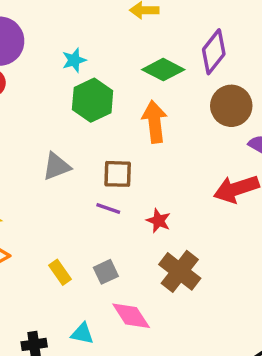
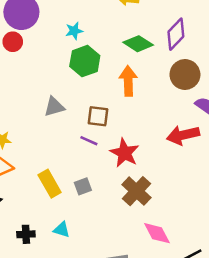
red star: (158, 221) -> (124, 153), size x1.6
yellow rectangle: (60, 272) -> (50, 184), size x1.5
pink diamond: (131, 316) -> (157, 233), moved

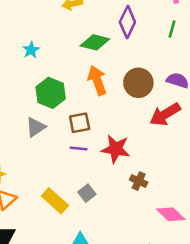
green hexagon: (85, 61) -> (51, 93), moved
brown circle: (185, 75) -> (138, 83), moved
brown cross: (136, 191) -> (139, 181), size x0.6

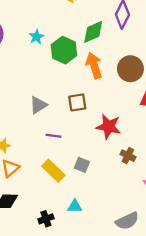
green diamond: (95, 42) -> (93, 32), turned -40
green hexagon: (51, 93) -> (64, 50), moved
purple line: (79, 148) -> (53, 136), moved
gray square: (87, 193) -> (82, 165), turned -32

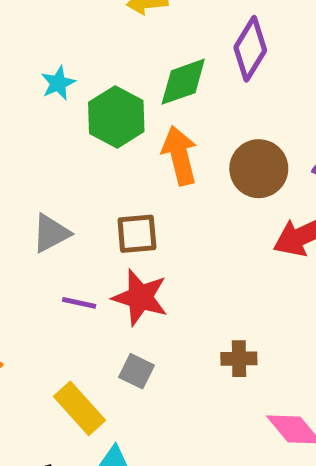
red star: (108, 127) -> (140, 297), moved
brown cross: (128, 156) -> (239, 359), turned -32
yellow rectangle: (53, 171) -> (80, 408), moved

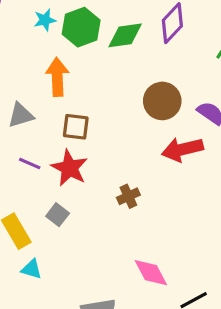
green hexagon: (116, 117) -> (81, 27), moved
orange arrow: (180, 155) -> (57, 77), moved
brown cross: (239, 359) -> (128, 196), moved, turned -35

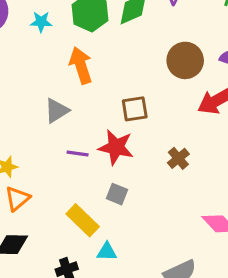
cyan star: (45, 20) -> (41, 22), moved, turned 30
brown square: (76, 127) -> (135, 109), moved

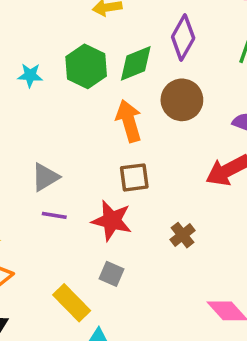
brown circle: (185, 60) -> (182, 100), moved
orange arrow: (81, 65) -> (129, 121), moved
purple line: (78, 153) -> (54, 215), moved

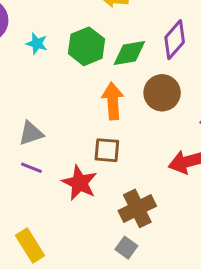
brown cross: (183, 235) -> (137, 208), size x1.6
gray square: (111, 274) -> (126, 248), moved

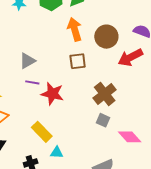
brown circle: (162, 93) -> (106, 37), moved
red star: (80, 183) -> (52, 94), moved

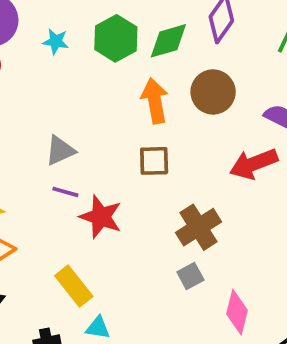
brown circle: (106, 37) -> (213, 92), moved
gray square: (103, 120) -> (190, 276), turned 32
pink diamond: (130, 137) -> (237, 312), turned 50

